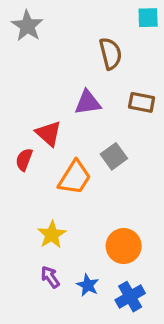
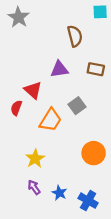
orange circle: (124, 246) -> (94, 153), moved
blue cross: (130, 297) -> (88, 201), turned -30

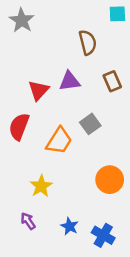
brown rectangle: (96, 69) -> (112, 81), turned 56
red triangle: (33, 90) -> (38, 90), moved, turned 30
red semicircle: (16, 108) -> (19, 127), size x1.5
purple arrow: (34, 187) -> (28, 221), moved

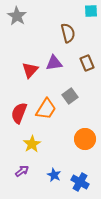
red semicircle: (19, 127) -> (19, 113), moved
purple arrow: (28, 221) -> (22, 171), turned 88

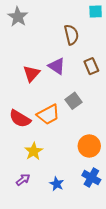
purple triangle: (54, 63) -> (57, 66), turned 42
orange trapezoid: (46, 109) -> (48, 114), turned 30
red semicircle: (19, 113) -> (20, 119), turned -80
blue cross: (80, 182) -> (91, 178), moved

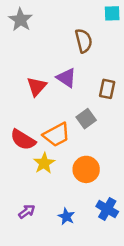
brown rectangle: (91, 66) -> (107, 89), moved, turned 35
orange circle: (89, 146) -> (86, 169), moved
yellow star: (34, 151) -> (44, 163), moved

